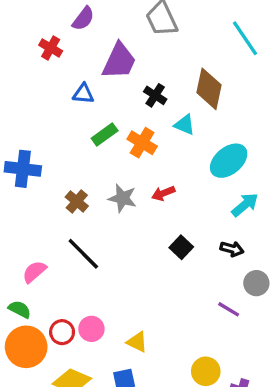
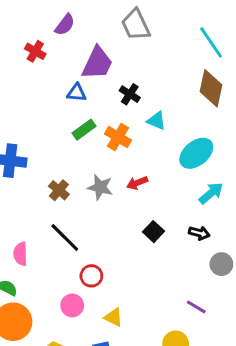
brown diamond: (209, 89) -> (211, 88), moved
blue triangle: (83, 94) -> (77, 93), moved
pink semicircle: (34, 272) -> (20, 254), turned -50
purple line: (229, 309) -> (196, 307), moved
red circle: (62, 332) -> (91, 276), moved

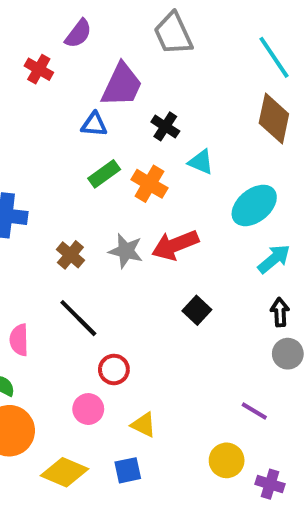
red arrow: (137, 183) -> (175, 245), size x1.6
black arrow: (199, 233) -> (280, 312), moved, turned -108

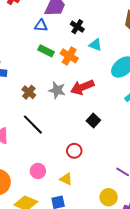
green rectangle: (104, 174) -> (46, 51), turned 63
red circle: (114, 369) -> (74, 151), moved

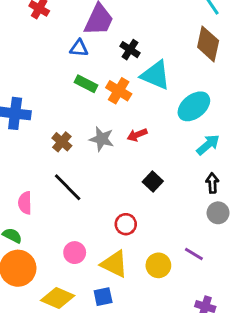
cyan triangle: (95, 45) -> (156, 75), size x1.6
red arrow: (82, 87) -> (137, 135), size x0.6
yellow triangle: (66, 179) -> (114, 264), size x1.5
yellow circle: (109, 197) -> (158, 265), moved

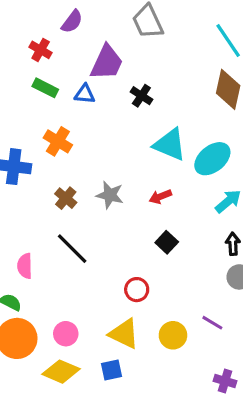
cyan triangle: (156, 75) -> (170, 145), moved
green rectangle: (86, 84) -> (45, 88), moved
orange cross: (119, 91) -> (58, 141), moved
red arrow: (137, 135) -> (160, 197), moved
pink circle: (75, 253) -> (66, 334), moved

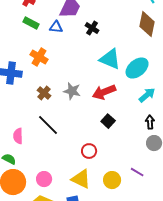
red arrow: (160, 197) -> (104, 92), size x1.6

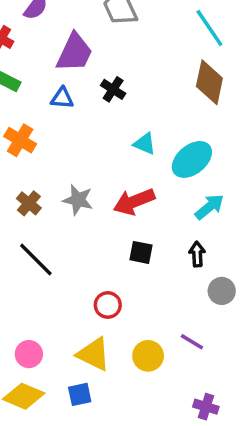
blue triangle: (56, 27) -> (62, 98), moved
cyan triangle: (110, 59) -> (145, 144), size x0.6
black square: (108, 121) -> (141, 252), turned -32
black arrow: (150, 122) -> (197, 254), moved

